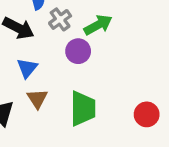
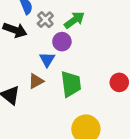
blue triangle: (27, 68) -> (47, 60), moved
brown triangle: (37, 99) -> (36, 81), turned 42

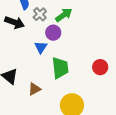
brown triangle: (36, 81) -> (34, 89), moved

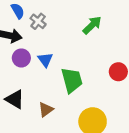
green arrow: (64, 15) -> (92, 25), moved
purple circle: (53, 33) -> (21, 58), moved

